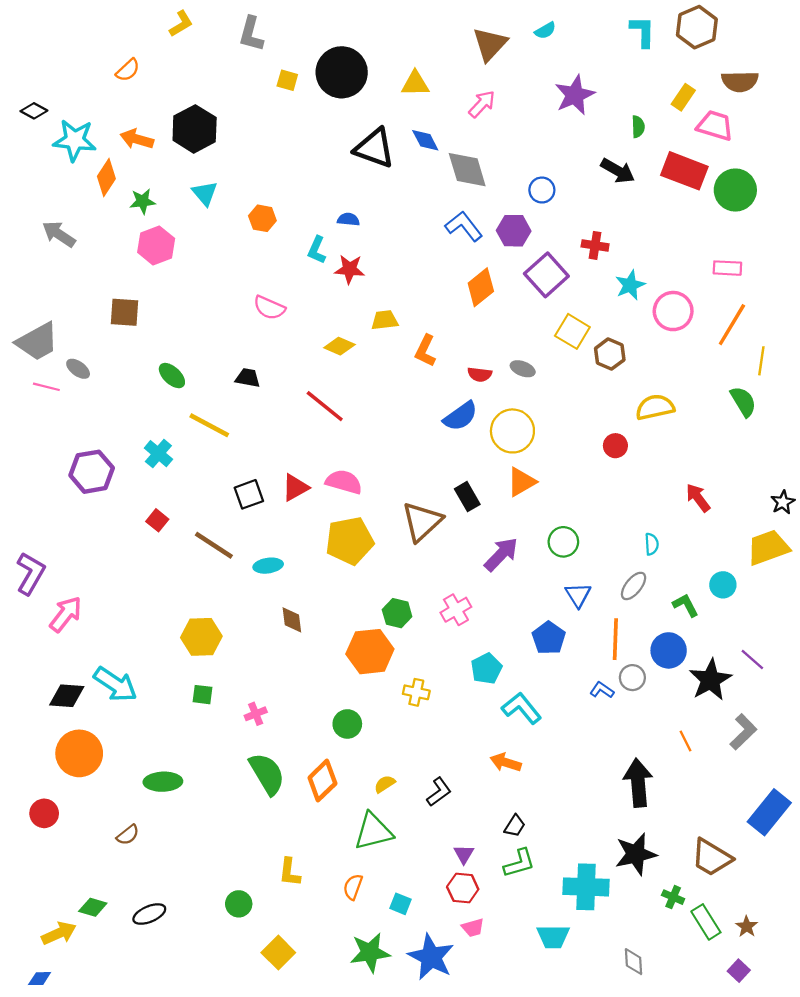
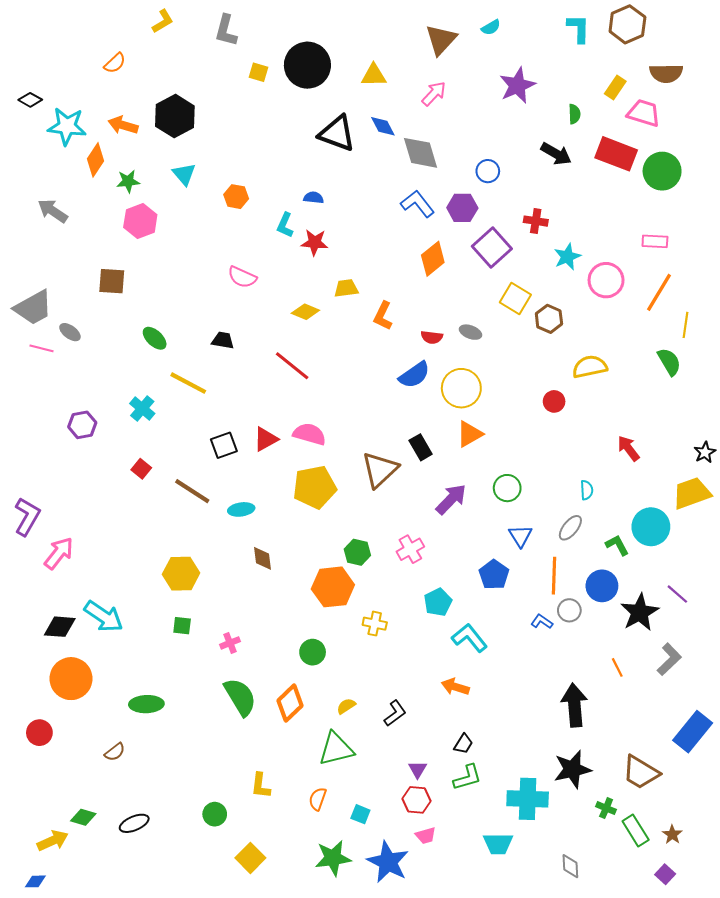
purple hexagon: (92, 472) -> (82, 425), size x0.7
cyan circle: (723, 585) -> (651, 527), size x1.6

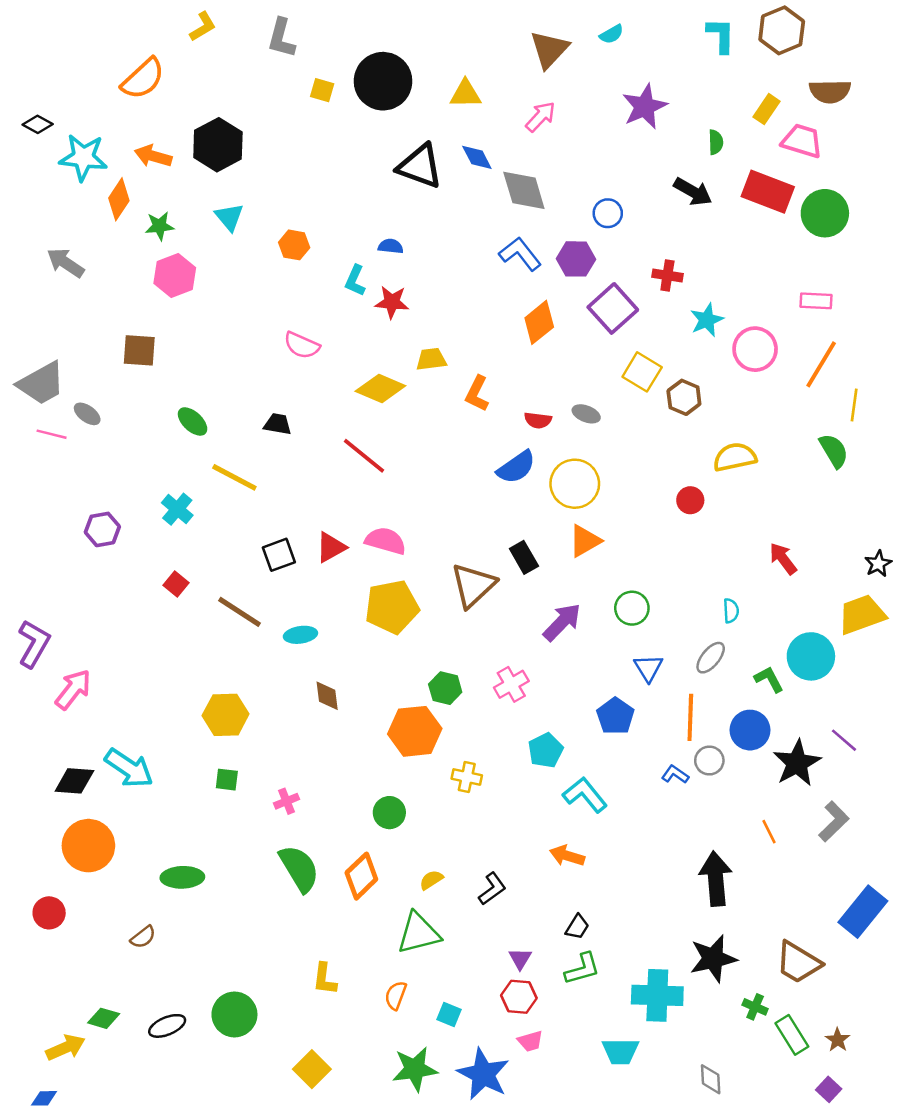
orange semicircle: (115, 63) -> (143, 79), size x1.6
yellow diamond: (305, 312) -> (380, 388), size x1.4
green circle: (215, 814) -> (234, 1014), moved, size x1.5

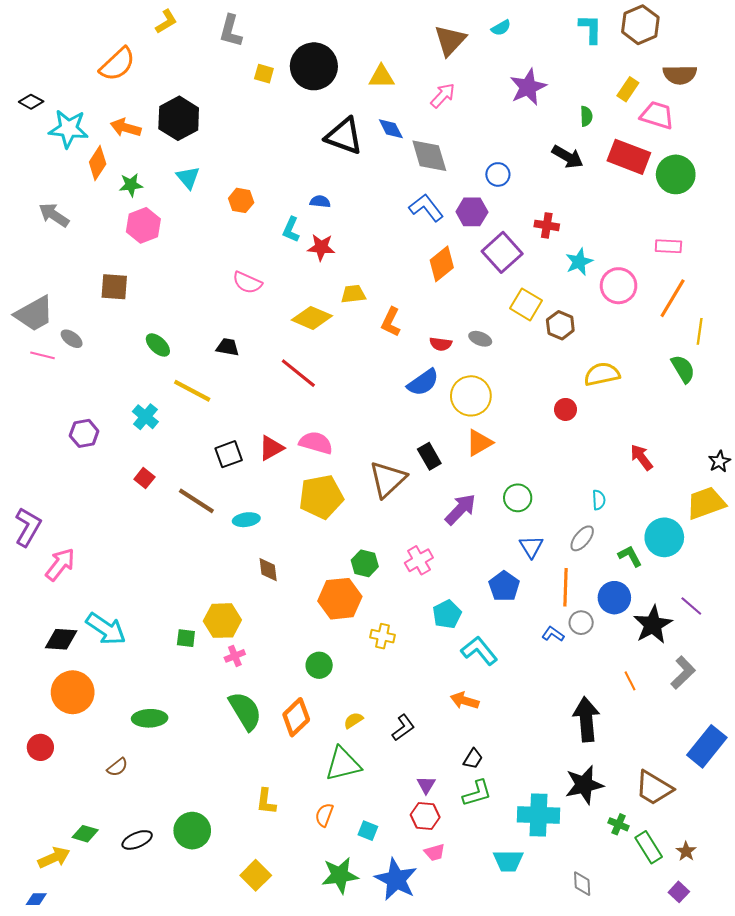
yellow hexagon: (226, 715) -> (222, 621), moved

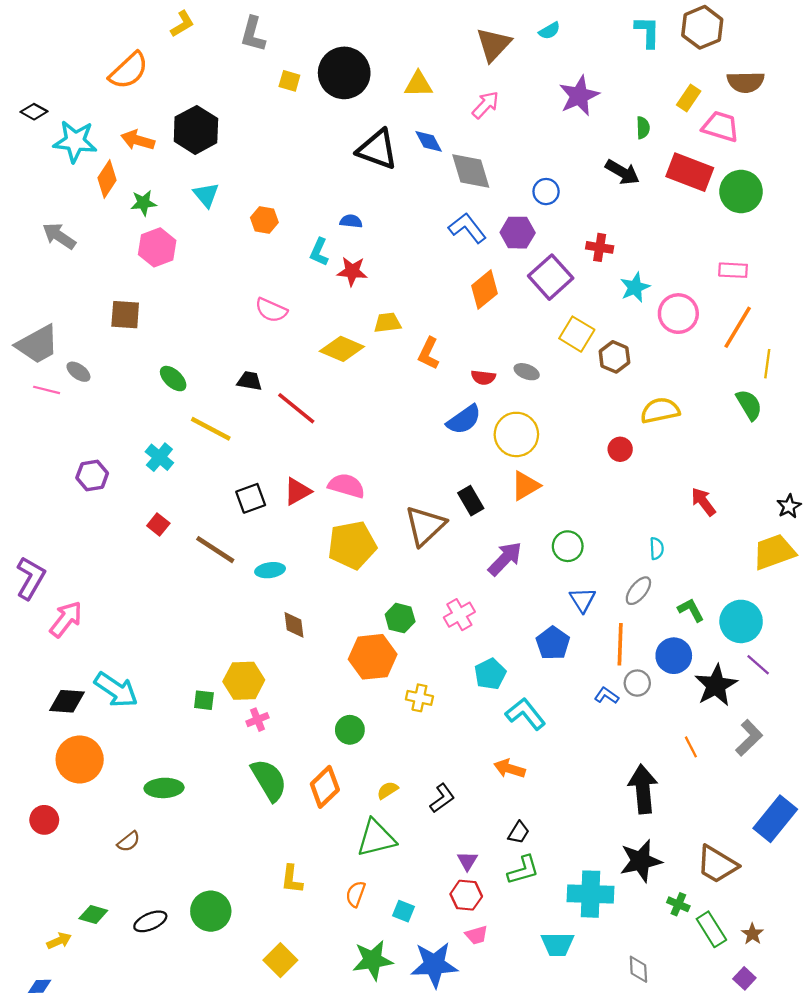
red line: (298, 373) -> (296, 408), moved
cyan circle: (664, 537) -> (741, 621), moved
yellow arrow: (54, 858) -> (59, 941), size x0.7
blue star: (396, 879) -> (434, 965), turned -30

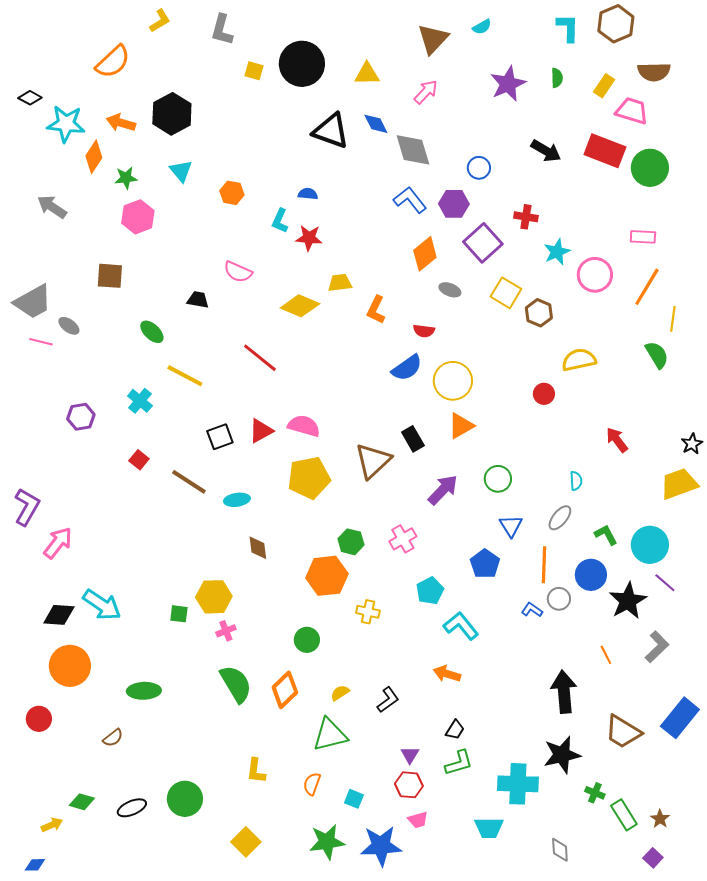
green semicircle: (643, 128) -> (557, 78), moved
gray ellipse: (527, 372) -> (450, 290), moved
black trapezoid: (250, 381) -> (198, 300), moved
brown trapezoid: (717, 864) -> (623, 732), moved

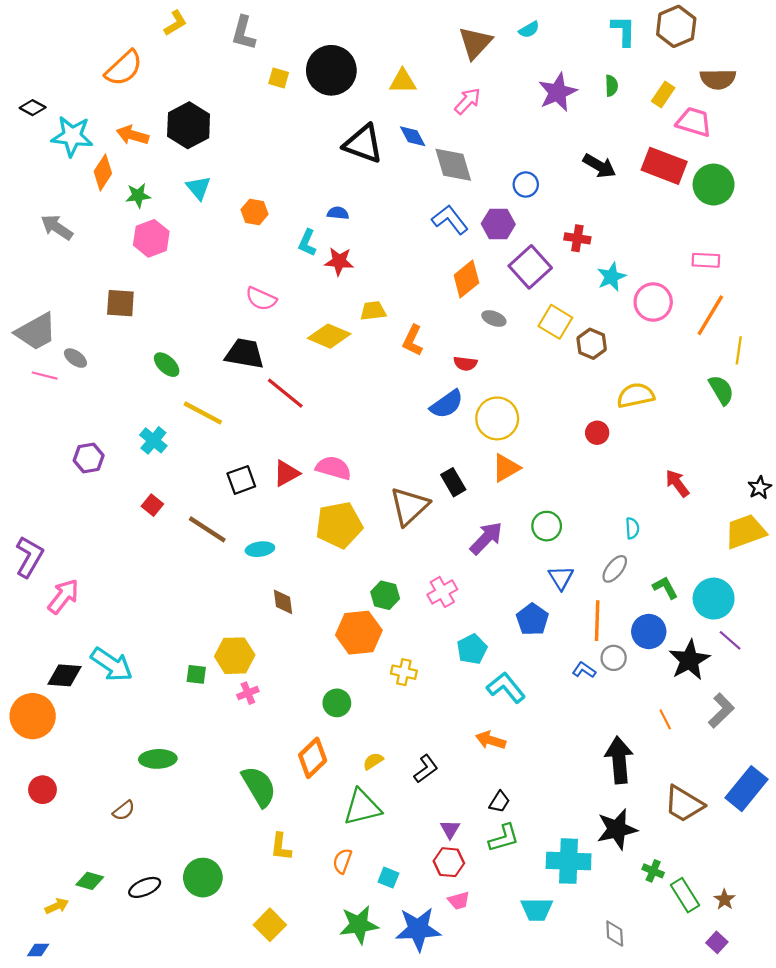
black trapezoid: (198, 300) -> (245, 354), moved, size x1.6
orange circle: (70, 666) -> (33, 716), moved
green semicircle: (236, 684) -> (259, 786), moved

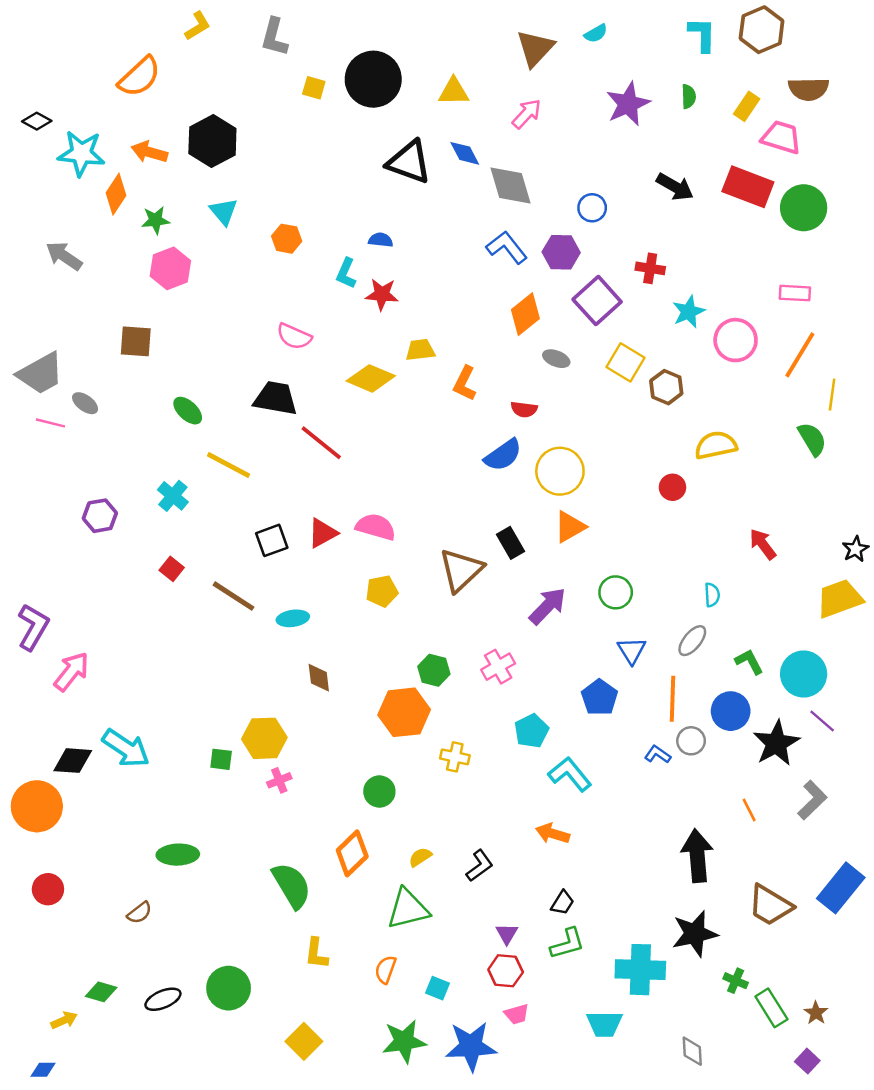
yellow pentagon: (339, 525) -> (382, 591), size x0.6

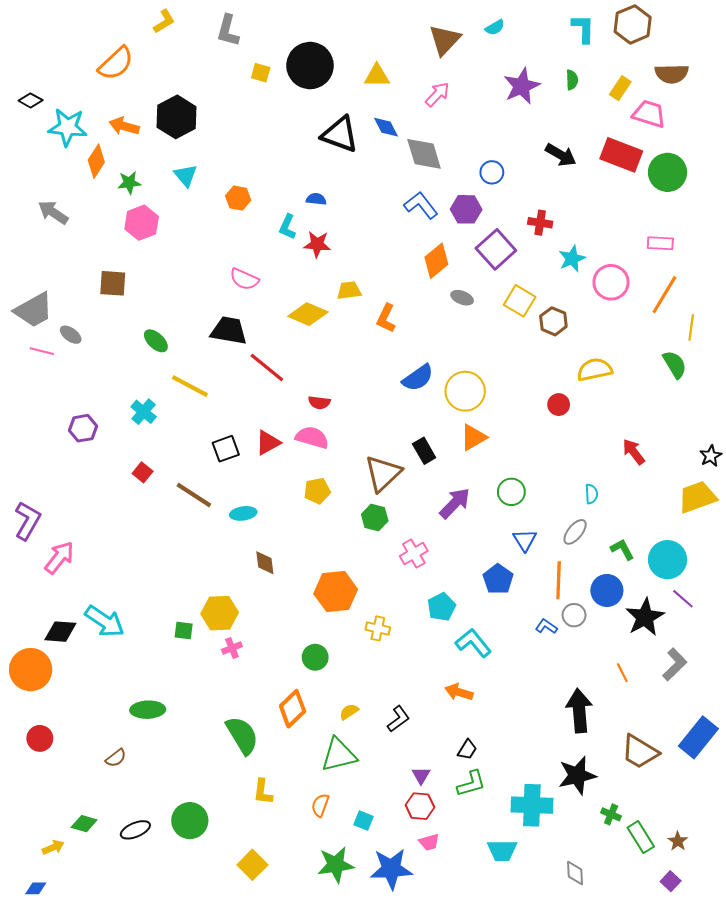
red semicircle: (524, 409) -> (319, 402), moved
green hexagon: (434, 670) -> (375, 518), moved

